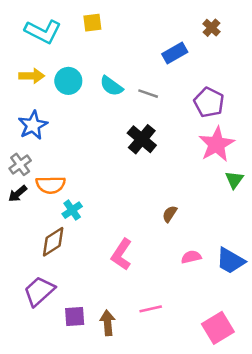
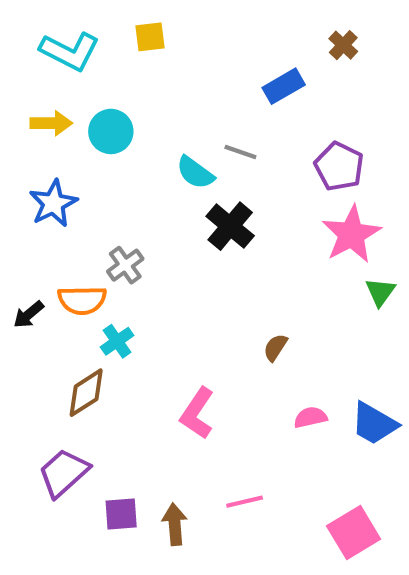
cyan semicircle: (111, 86) -> (195, 173), moved
gray cross: (20, 164) -> (125, 265), moved

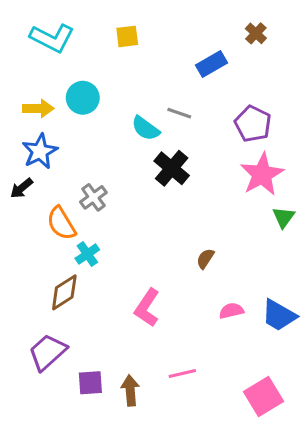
yellow square: (150, 37) -> (127, 36), moved
yellow arrow: (51, 123) -> (38, 108), moved
orange semicircle: (82, 300) -> (61, 223), turned 60
black arrow: (29, 315) -> (21, 188), moved

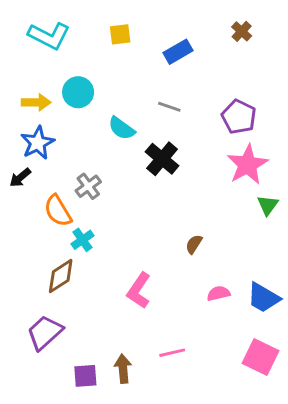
blue rectangle: (211, 64) -> (178, 52), moved
cyan semicircle: (146, 128) -> (122, 128), moved
purple square: (90, 383) -> (85, 376), moved
pink square: (264, 397) -> (260, 357), moved, turned -33

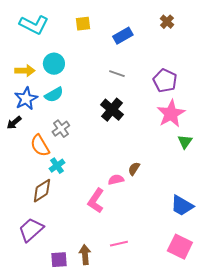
cyan semicircle: (122, 128) -> (54, 95), moved, turned -66
pink semicircle: (218, 293) -> (116, 180), moved

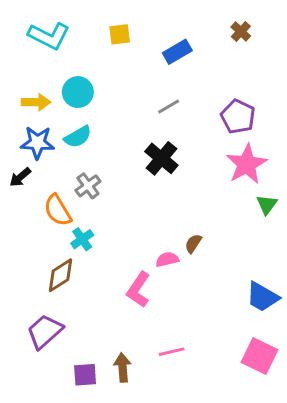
gray line: (117, 74) -> (169, 107), turned -49
blue star: (26, 99) -> (37, 143), turned 30

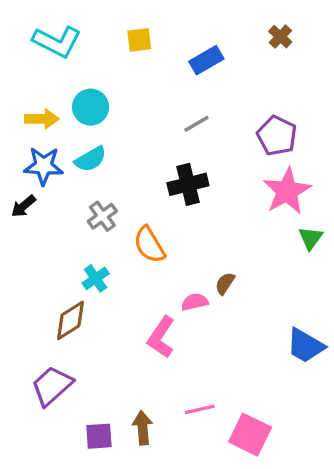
black cross: (161, 158) -> (188, 184), turned 36
orange semicircle: (58, 210) -> (149, 245), moved
pink square: (260, 356) -> (250, 435), moved

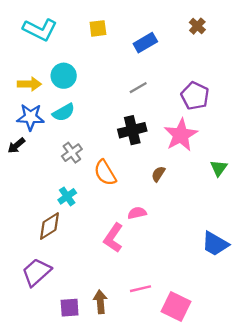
pink star: (287, 191) -> (181, 135), moved
brown semicircle: (225, 283) -> (158, 174), moved

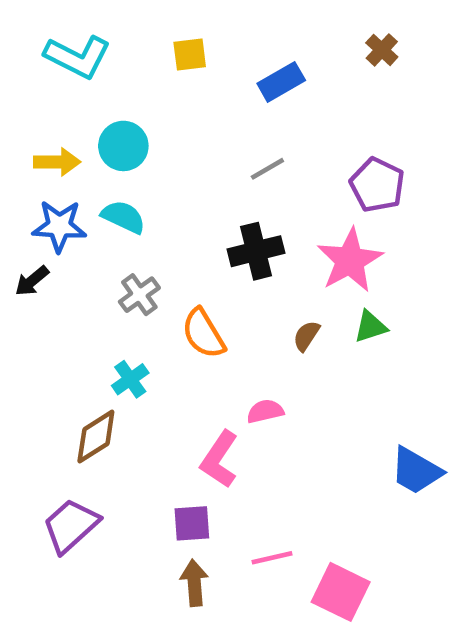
cyan semicircle: (64, 112) -> (123, 217), turned -125
green triangle: (219, 168) -> (370, 327), moved, turned 36
purple square: (70, 308) -> (192, 523), moved

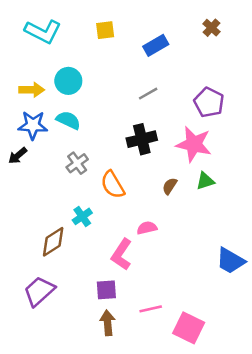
pink star: (350, 260) -> (194, 144), turned -30
cyan cross: (130, 379) -> (82, 216), moved

